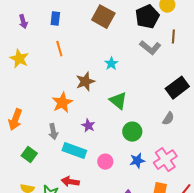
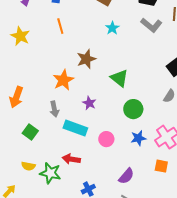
cyan star: (111, 64) -> (112, 28), moved

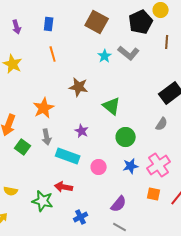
gray L-shape: (151, 25) -> (129, 53), moved
brown star: (86, 59) -> (79, 87), turned 30
orange star: (63, 80) -> (44, 108), moved
green square: (30, 132) -> (23, 147), moved
yellow semicircle: (28, 166) -> (11, 191), moved

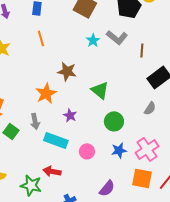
brown line: (167, 42) -> (142, 50), moved
orange star: (44, 108) -> (46, 93), moved
orange square: (154, 194) -> (142, 178), size x1.5

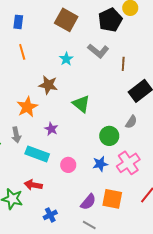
cyan star: (93, 40) -> (66, 59), moved
green circle: (114, 121) -> (109, 136), moved
orange square: (142, 178) -> (112, 199), moved

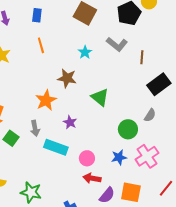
red arrow: (33, 185) -> (92, 178), moved

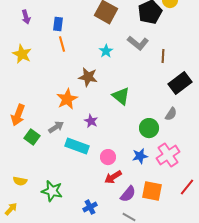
blue rectangle: (37, 15) -> (58, 24), moved
gray arrow: (35, 128) -> (56, 127), turned -112
red arrow: (92, 178) -> (113, 177), turned -42

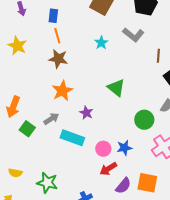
brown line: (163, 56) -> (158, 56), moved
brown star: (88, 77) -> (58, 59), moved
blue star: (140, 156) -> (124, 148), moved

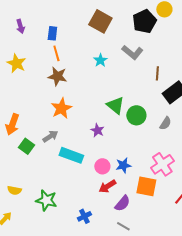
purple star: (86, 113) -> (97, 130), moved
green circle: (144, 120) -> (136, 115), moved
orange square: (147, 183) -> (146, 186), moved

